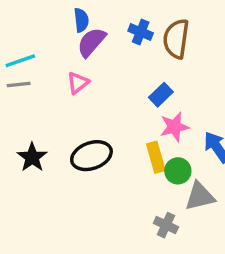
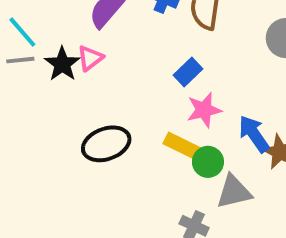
cyan line: (20, 61) -> (22, 32), turned 68
black star: (32, 157) -> (62, 64), moved
yellow rectangle: (156, 157) -> (182, 146), turned -48

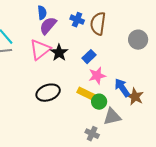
pink triangle: (90, 58) -> (40, 50), size x1.6
black star: (62, 64) -> (59, 53), moved

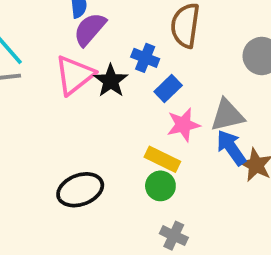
blue cross: (77, 20) -> (145, 58), moved
black ellipse: (48, 93) -> (80, 190), moved
green circle: (99, 102) -> (160, 186), moved
gray triangle: (112, 117) -> (227, 115), moved

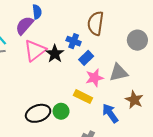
purple semicircle: (90, 29) -> (24, 25), moved
blue arrow: (231, 148) -> (110, 113), moved
green circle: (160, 186) -> (61, 111), moved

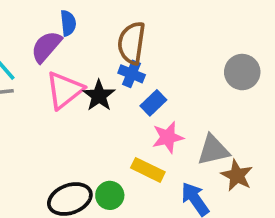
brown semicircle: (96, 23) -> (132, 43), moved
gray triangle: (119, 73) -> (213, 150), moved

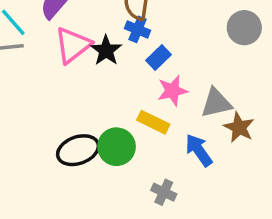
green circle: (110, 195) -> (117, 147), size x1.4

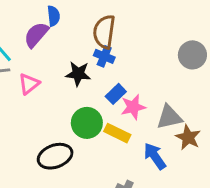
pink triangle: (73, 45) -> (29, 84), moved, size x0.7
black star: (106, 50) -> (78, 74), turned -30
blue rectangle: (159, 57) -> (116, 94), moved
green circle: (117, 147) -> (87, 123), moved

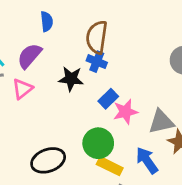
purple semicircle: (36, 35) -> (29, 56), moved
green circle: (87, 123) -> (98, 143), moved
yellow rectangle: (117, 133) -> (110, 166), moved

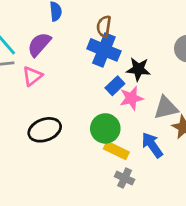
brown semicircle: (97, 37) -> (104, 27), size x0.7
blue cross: (97, 62) -> (104, 50), size x1.6
black star: (71, 79) -> (138, 69), moved
black ellipse: (48, 160) -> (45, 130), moved

